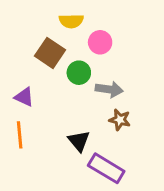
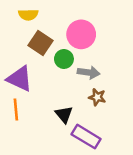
yellow semicircle: (71, 21) -> (28, 15), moved
pink circle: (100, 42) -> (81, 34), size x1.5
purple triangle: (24, 97) -> (20, 79), size x1.6

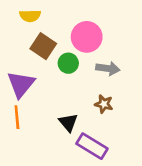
gray arrow: (89, 73) -> (108, 68), moved
purple triangle: (20, 79) -> (21, 84), turned 44

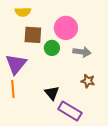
brown square: (43, 46) -> (33, 35), turned -30
brown star: (104, 104) -> (88, 81), moved

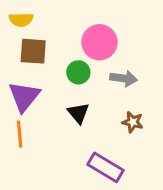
yellow semicircle: (23, 12) -> (21, 20), moved
brown square: (33, 35) -> (33, 51), moved
black triangle: (52, 93) -> (78, 113), moved

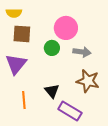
black triangle: (78, 113) -> (52, 91), moved
brown star: (133, 122) -> (88, 81), size x1.6
orange line: (20, 134) -> (24, 100), moved

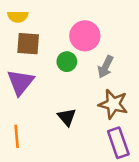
gray arrow: (82, 52) -> (105, 67), turned 108
orange line: (24, 100) -> (17, 136), moved
purple rectangle: (70, 111) -> (118, 143), moved, turned 40

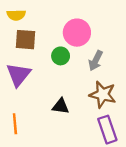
black triangle: (67, 117) -> (61, 106), turned -42

